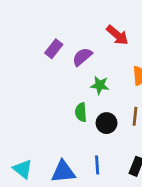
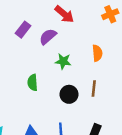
red arrow: (117, 35) -> (64, 14), moved
green semicircle: (81, 112) -> (33, 83), moved

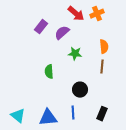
orange cross: (110, 14) -> (97, 14), moved
brown line: (94, 88) -> (102, 67), moved
black circle: (69, 94) -> (80, 90), moved

